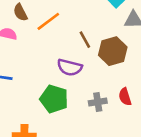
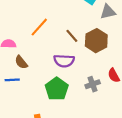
brown semicircle: (20, 12) -> (21, 62), moved
green pentagon: (54, 99) -> (57, 89), turned 30

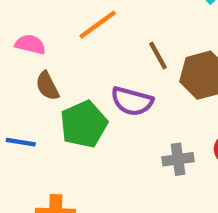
blue line: (12, 80) -> (21, 142), moved
green pentagon: (57, 89) -> (84, 124), moved

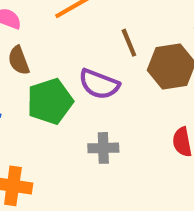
gray cross: (178, 159) -> (103, 148), moved

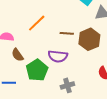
brown line: (129, 43) -> (67, 33), turned -48

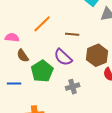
brown hexagon: (89, 39) -> (97, 55), moved
purple semicircle: (58, 56) -> (63, 57), turned 36

